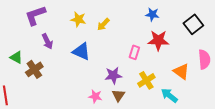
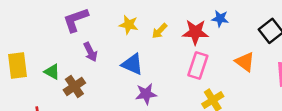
red star: (158, 40) -> (195, 32), moved
pink rectangle: (134, 52) -> (198, 65), size x1.5
orange triangle: (181, 71) -> (245, 62), moved
purple star: (113, 75) -> (146, 94), moved

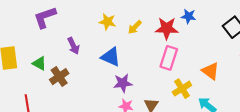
purple L-shape: (76, 20) -> (45, 17), moved
orange triangle: (245, 62) -> (210, 71), moved

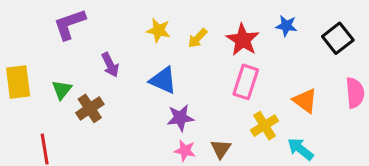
blue star: (189, 16) -> (286, 26), moved
red star: (167, 28) -> (243, 40), turned 30
green triangle: (39, 63) -> (62, 90), turned 40

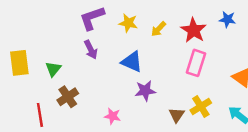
purple L-shape: (70, 24) -> (92, 18), moved
brown cross: (90, 108) -> (68, 97), moved
yellow cross: (265, 126) -> (201, 106), moved
pink star: (185, 151) -> (113, 116), moved

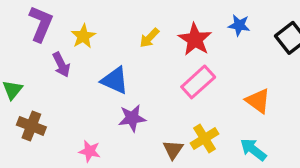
purple L-shape: (92, 18) -> (41, 24), moved, turned 132
yellow star: (128, 23) -> (83, 36), moved, turned 30
pink rectangle: (196, 63) -> (198, 82), turned 30
brown cross: (68, 97) -> (31, 126), turned -35

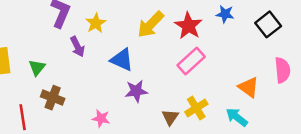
yellow arrow: (149, 38) -> (151, 24), size x1.6
orange triangle: (258, 101) -> (249, 87), moved

